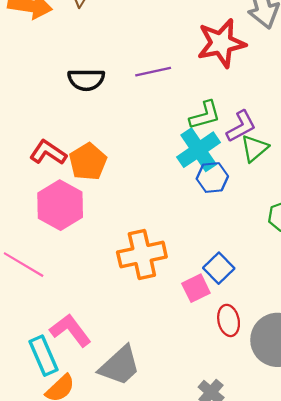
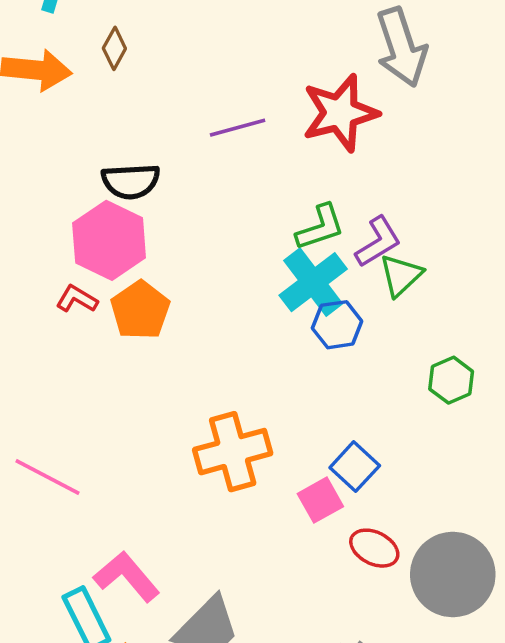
purple line: (153, 72) -> (238, 128), moved
red L-shape: (48, 153) -> (77, 299), size x0.7
pink hexagon: (60, 205) -> (109, 240), moved
red ellipse: (229, 320) -> (374, 548), turned -48

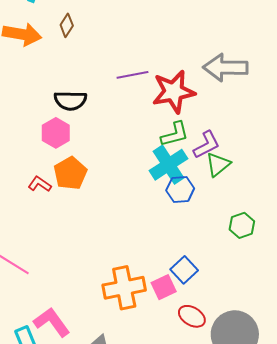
gray arrow: (401, 47) -> (225, 68), moved, turned 105
red star: (340, 113) -> (174, 92), moved
pink hexagon: (109, 240) -> (56, 133), size x0.7
red L-shape: (77, 299) -> (40, 184), moved
orange cross: (233, 452) -> (124, 288), moved

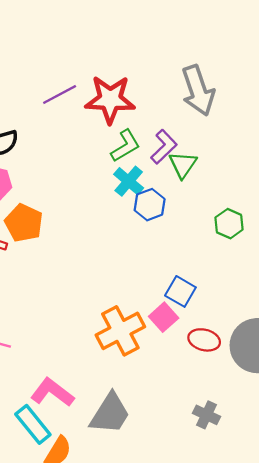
gray arrow: (225, 68) -> (198, 90), moved, turned -93
red star: (174, 92) -> (110, 99), turned 30
cyan cross: (168, 165) -> (129, 181), size x0.7

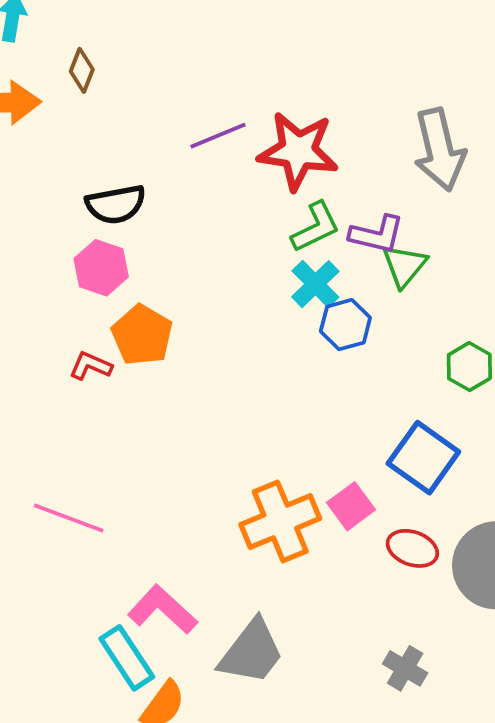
purple L-shape: (164, 147) -> (377, 234), turned 52
blue square: (180, 291) -> (423, 458), moved, size x1.4

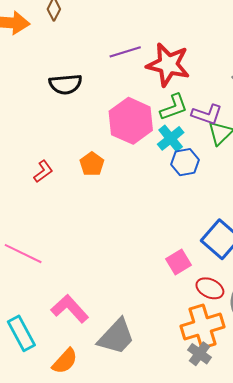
pink hexagon: (101, 268) -> (131, 121), moved, size x1.5
orange pentagon: (142, 335) -> (92, 164), moved, size x0.7
red L-shape: (91, 366) -> (43, 171), turned 115
orange cross: (280, 522) -> (202, 326), moved
cyan rectangle: (127, 658) -> (21, 333), moved

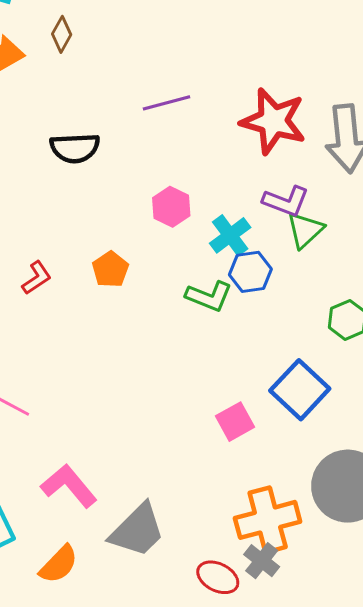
red star: (168, 65) -> (273, 121), moved
green L-shape: (174, 107) -> (209, 296), moved, turned 40
pink hexagon: (131, 121) -> (171, 207), size x0.6
red ellipse: (210, 288) -> (218, 577), moved

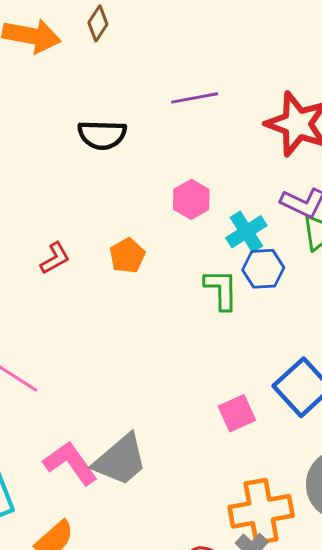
green L-shape: (209, 296) -> (221, 289), turned -117
gray trapezoid: (137, 530) -> (120, 460), moved

